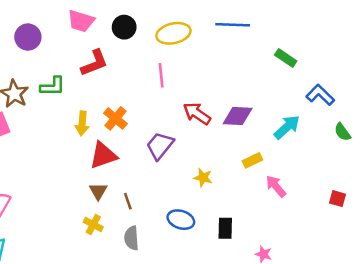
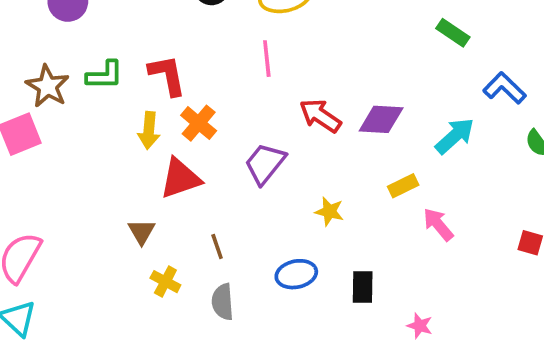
red L-shape: (95, 63) -> (167, 75), moved, turned -80
brown triangle: (98, 191) -> (142, 232), moved
blue ellipse: (181, 220) -> (296, 274), turned -30

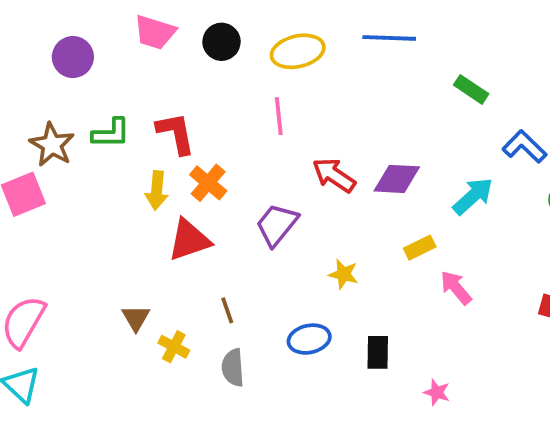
brown triangle: (142, 232) -> (136, 318), moved

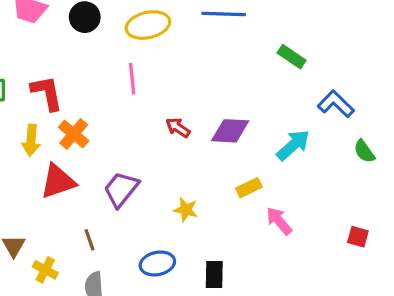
red arrow: (334, 175) -> (178, 128), size x0.7
purple trapezoid: (277, 225) -> (121, 189), moved

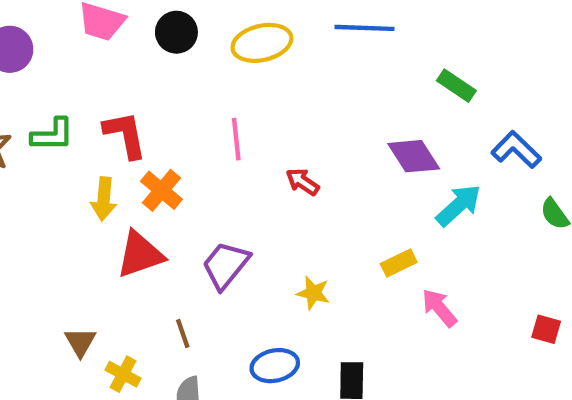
pink line: (132, 79) -> (236, 139), moved
purple diamond: (230, 131) -> (414, 156), moved, turned 54

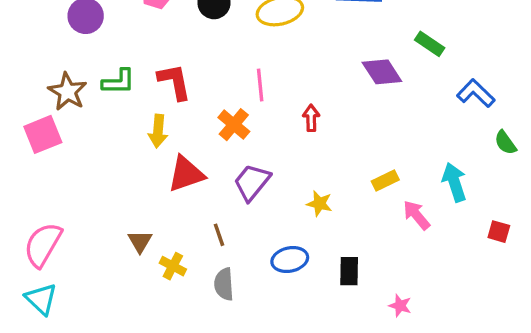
purple diamond: (414, 156) -> (382, 72), moved
red arrow: (303, 182) -> (311, 118), turned 55
orange cross: (161, 190) -> (234, 125), moved
cyan arrow: (459, 205) -> (454, 182), moved, turned -66

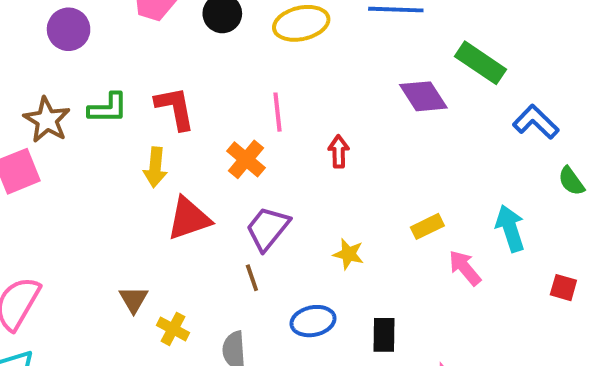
green rectangle: (430, 44) -> (481, 63), size x1.4
brown line: (219, 235) -> (252, 278), moved

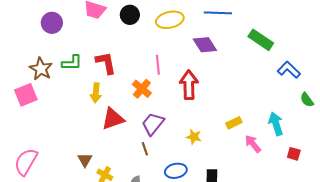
purple diamond: (423, 96) -> (205, 45), moved
red arrow: (339, 152) -> (189, 85), size x1.8
red square: (563, 288) -> (294, 154), moved

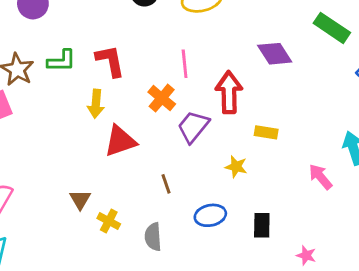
purple diamond: (205, 45) -> (275, 54), moved
yellow rectangle: (234, 123) -> (266, 132), moved, turned 35
purple trapezoid: (153, 124) -> (193, 127), moved

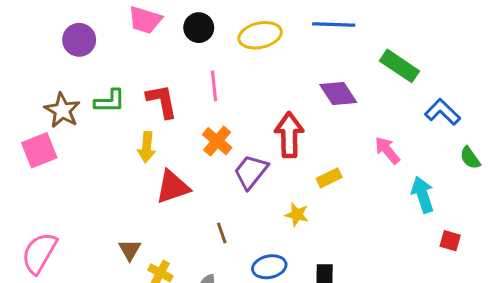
pink line: (185, 64) -> (214, 86), moved
yellow rectangle: (266, 132) -> (329, 178), turned -35
pink arrow: (320, 177) -> (387, 150), moved

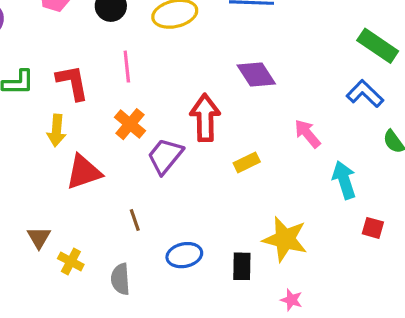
green rectangle: (400, 66) -> (378, 46), moved
yellow star: (297, 215) -> (285, 239), moved, size x1.8

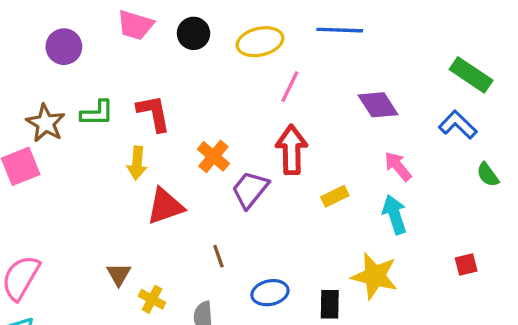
pink line: (127, 67) -> (290, 87), moved, turned 32
purple diamond: (256, 75) -> (378, 105), moved
cyan arrow: (344, 180) -> (395, 215), moved
red square: (373, 228) -> (466, 264), turned -30

